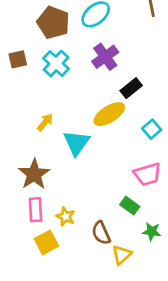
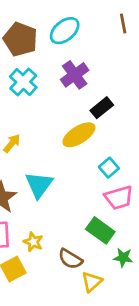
cyan square: (152, 129) -> (109, 168), moved
cyan triangle: (76, 143) -> (39, 185), moved
green rectangle: (130, 206) -> (100, 230), size x1.4
brown semicircle: (101, 233) -> (70, 259), turned -35

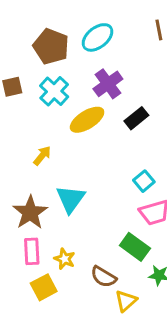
yellow ellipse: (79, 135) -> (87, 120), moved

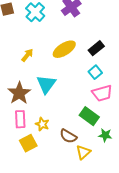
black rectangle: (136, 118) -> (96, 48), moved
yellow ellipse: (87, 120) -> (64, 49), moved

